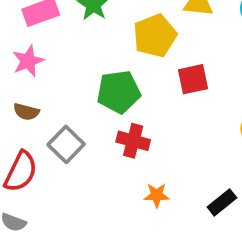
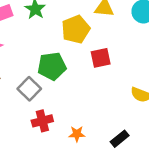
red cross: (133, 141) -> (42, 121), moved, turned -30
gray square: (66, 144) -> (29, 89), moved

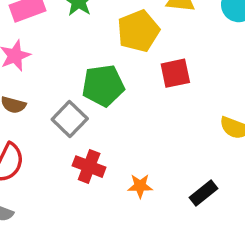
red cross: (42, 121) -> (89, 167), turned 36

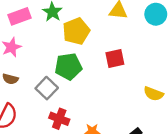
yellow pentagon: (138, 31) -> (76, 31), moved

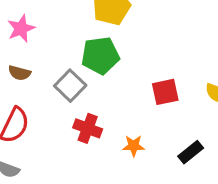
red square: (115, 59) -> (165, 92), moved

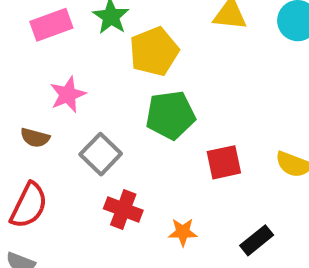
pink star: (21, 29) -> (68, 95), moved
green pentagon: (100, 55) -> (170, 115), moved

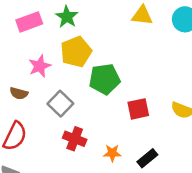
yellow pentagon: (154, 51) -> (76, 52), moved
black rectangle: (257, 240) -> (147, 158), moved

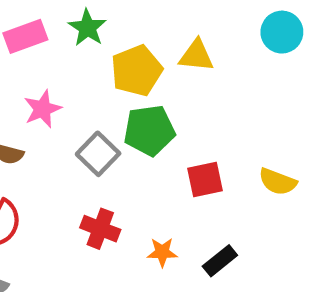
yellow triangle: (142, 15) -> (196, 56), moved
yellow pentagon: (76, 52) -> (137, 71), moved
gray square: (60, 104) -> (98, 154), moved

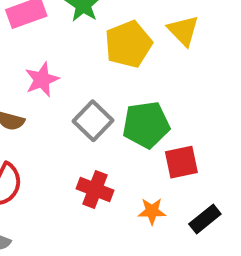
yellow triangle: (196, 56) -> (183, 30), turned 40
green pentagon: (149, 130) -> (146, 125), moved
red square: (205, 180) -> (181, 162), moved

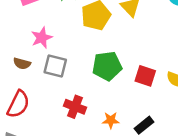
gray square: (93, 121) -> (55, 66), moved, turned -30
red square: (181, 162) -> (145, 76), moved, turned 30

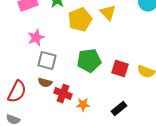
brown semicircle: (22, 64) -> (45, 83), moved
orange star: (111, 120) -> (83, 105), moved

